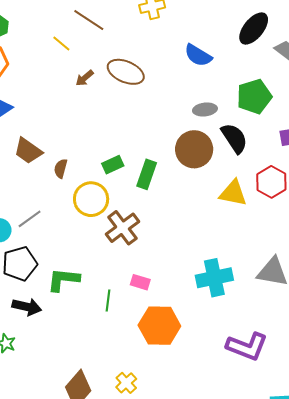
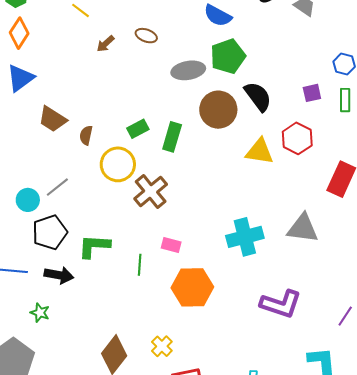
brown ellipse: (126, 72) -> (146, 36), size x0.6
green pentagon: (254, 97) -> (228, 56), moved
gray ellipse: (205, 109) -> (188, 70), moved, size x1.4

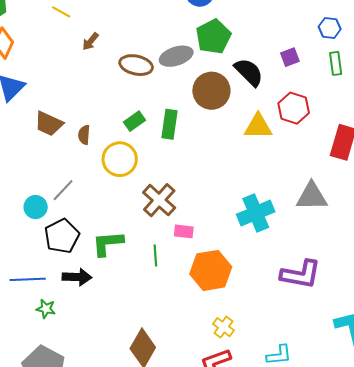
brown ellipse: (146, 36) -> (136, 65), moved, size x1.5
purple square: (312, 93) -> (290, 57), moved
brown cross: (151, 192) -> (159, 200), moved
green star: (40, 313) -> (46, 309), moved
yellow cross: (162, 346) -> (223, 327), moved

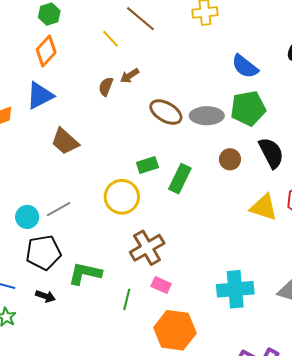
brown circle: (211, 91) -> (230, 159), size x0.6
brown semicircle: (84, 135) -> (106, 87), moved
black arrow: (77, 277) -> (45, 296), size x0.7

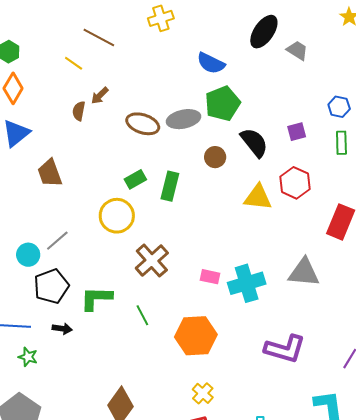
brown trapezoid: (65, 141) -> (50, 173), turned 40
pink rectangle: (161, 285) -> (210, 277), moved
green line: (127, 299) -> (142, 315), turned -30

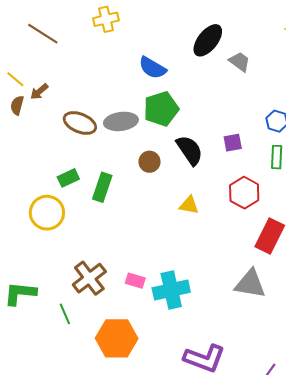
yellow line: (74, 63) -> (15, 79), moved
red hexagon: (295, 183) -> (244, 193), moved
yellow triangle: (258, 197) -> (189, 205), size x0.7
brown cross: (152, 261) -> (89, 278), moved
gray triangle: (304, 272) -> (250, 284), moved

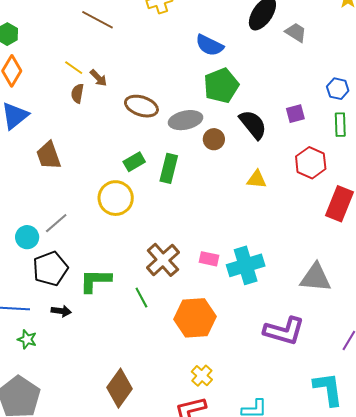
brown arrow: (39, 92) -> (98, 78), turned -90
gray ellipse: (121, 121) -> (186, 120), moved
gray triangle: (250, 284) -> (316, 278), moved

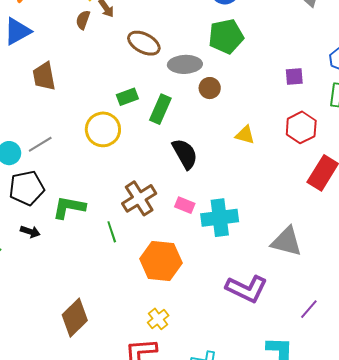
black semicircle: (253, 125) -> (185, 154), moved

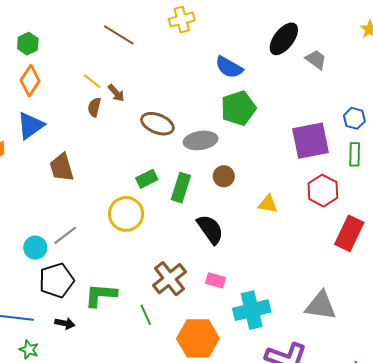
purple square: (294, 76) -> (311, 141), size x2.0
brown circle: (210, 88) -> (224, 176), moved
cyan cross: (220, 218) -> (252, 310), moved

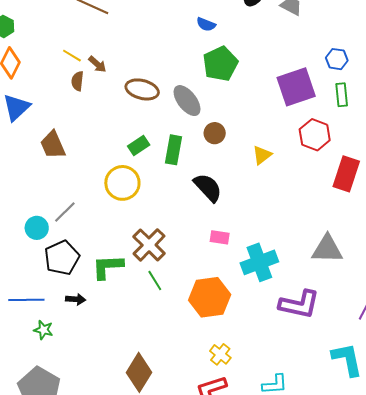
blue semicircle: (229, 67) -> (206, 24), size x0.7
gray ellipse: (201, 140) -> (187, 101), turned 68
yellow triangle: (268, 204) -> (262, 155), turned -40
brown cross: (169, 279) -> (149, 245), moved

